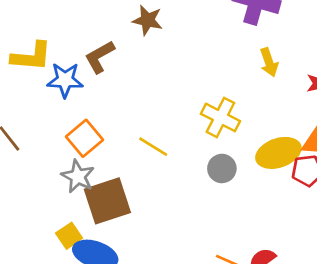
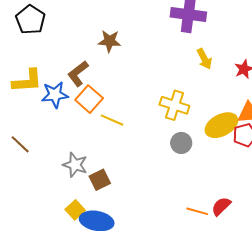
orange square: (84, 138) -> (89, 99), moved
yellow line: (153, 147) -> (112, 120), moved
brown square: (107, 201) -> (100, 180), size x0.6

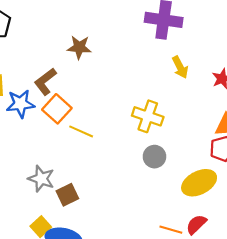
yellow ellipse: (221, 125) -> (199, 183), moved

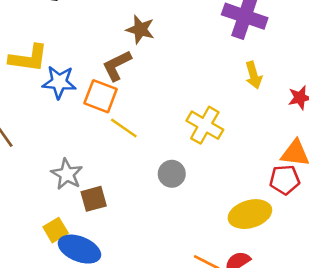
brown L-shape: (45, 82) -> (117, 65), moved
orange square: (57, 109) -> (101, 96), turned -32
gray circle: (154, 157) -> (172, 174), moved

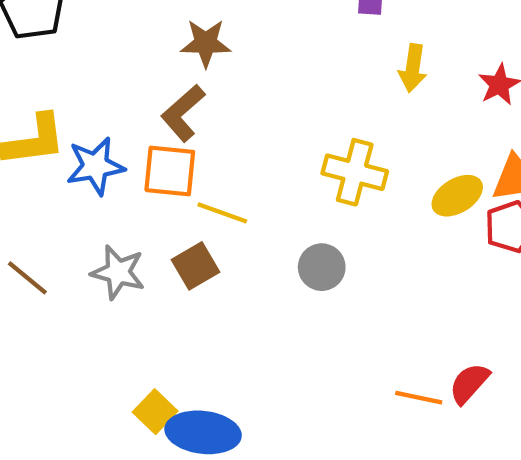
yellow arrow: (254, 75) -> (413, 68), turned 40
gray star: (67, 174) -> (118, 272), moved
brown square: (94, 199) -> (196, 266), moved
yellow ellipse: (250, 214) -> (457, 196), moved, size x0.7

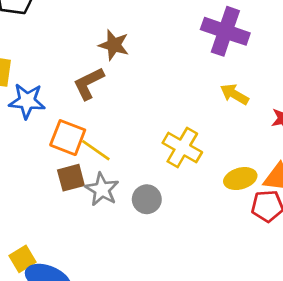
yellow arrow: (413, 68) -> (234, 94), turned 96
orange square: (170, 171) -> (68, 138), moved
gray star: (118, 272) -> (102, 189), moved

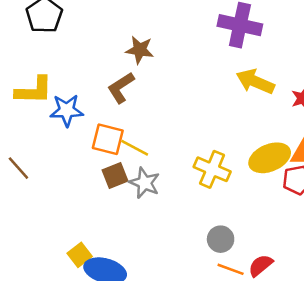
yellow arrow: (234, 94) -> (255, 82), size x1.4
yellow cross: (182, 147) -> (212, 169), moved
yellow ellipse: (240, 179) -> (270, 158), size x1.4
gray circle: (147, 199) -> (221, 239), moved

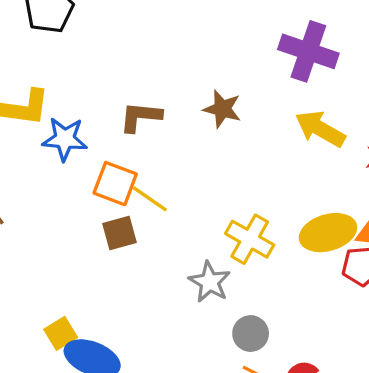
brown star: (140, 50) -> (222, 109), moved
brown L-shape: (121, 88) -> (140, 117), turned 32
gray star: (145, 183) -> (210, 282), moved

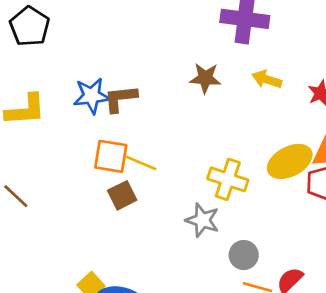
brown star: (222, 109) -> (205, 78), moved
yellow arrow: (320, 129) -> (267, 79), size x0.7
blue star: (65, 139) -> (92, 96), moved

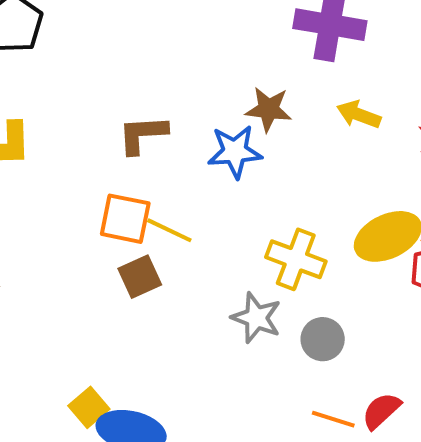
blue star: (92, 96) -> (235, 152), moved
gray circle: (244, 255) -> (323, 339), moved

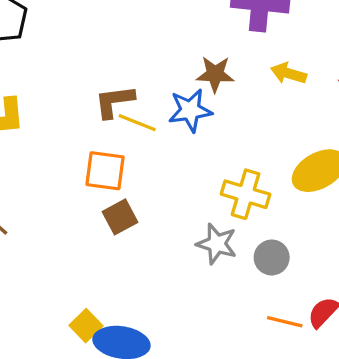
yellow line: (169, 230) -> (137, 123), moved

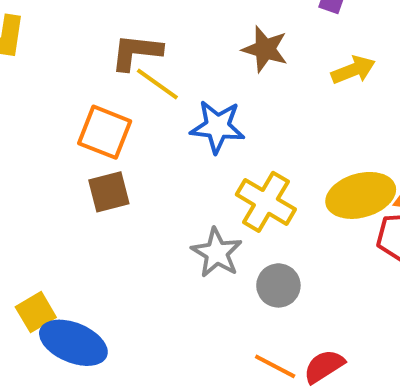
yellow arrow: (288, 73) -> (353, 70), turned 128
blue star: (190, 110) -> (217, 127), moved

